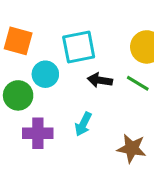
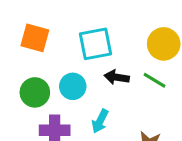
cyan circle: (45, 74) -> (73, 86), moved

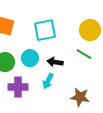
black arrow: (117, 77) -> (55, 62), moved

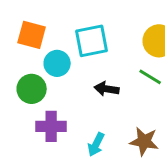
cyan circle: (30, 58) -> (57, 63), moved
cyan arrow: (48, 81) -> (96, 144), moved

